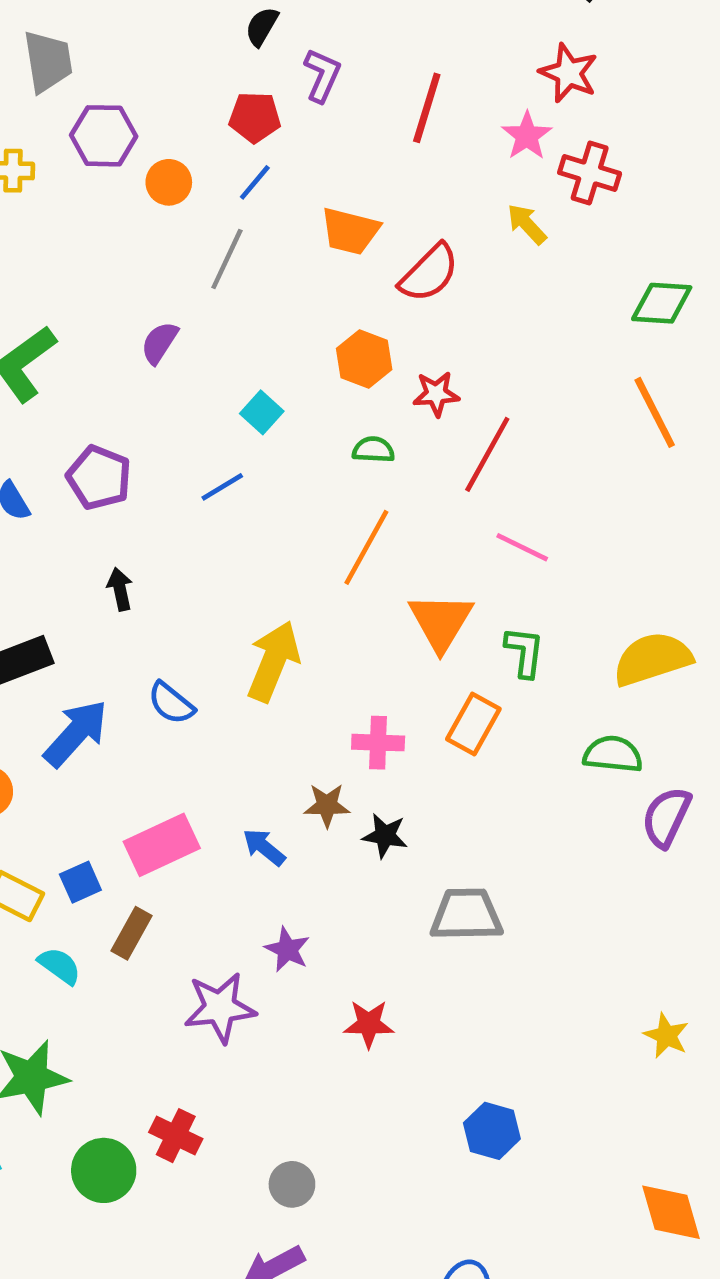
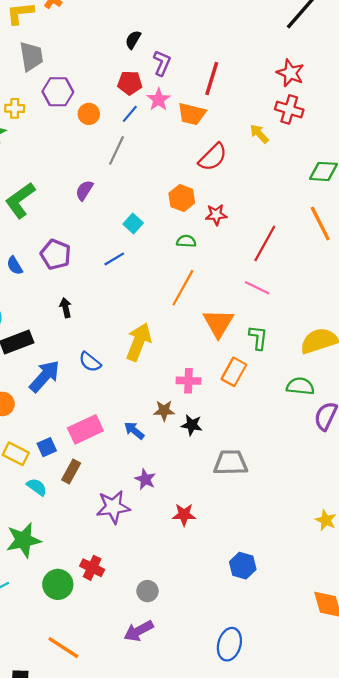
red star: (569, 73) -> (290, 73), moved
pink star: (527, 136) -> (159, 100), moved
orange trapezoid: (350, 231) -> (192, 114), moved
red line: (487, 454) -> (265, 243), moved

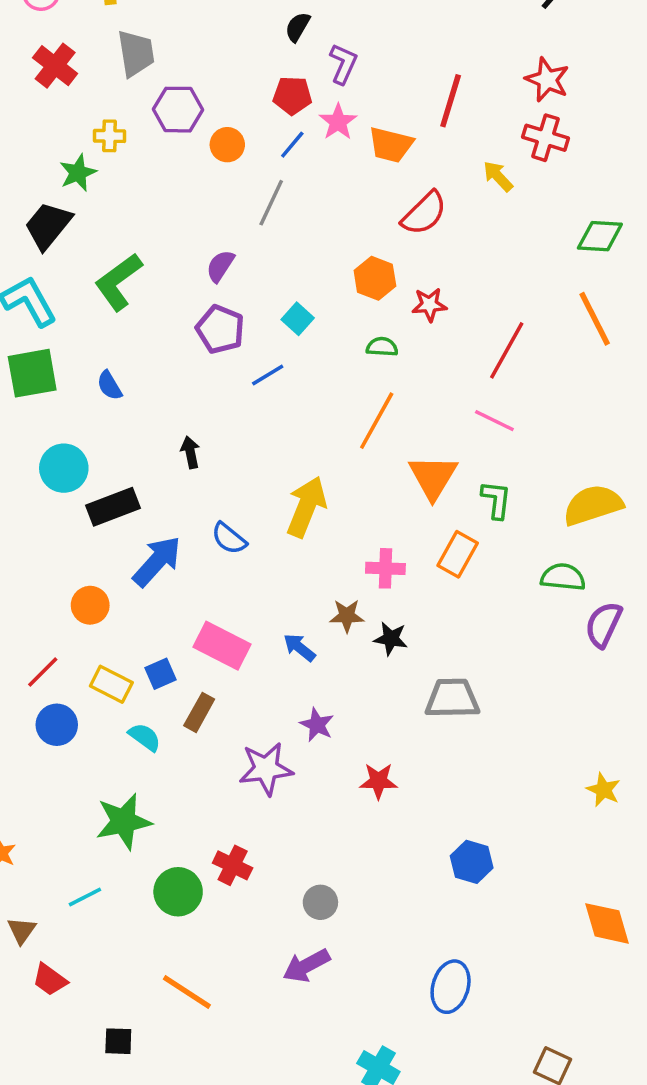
red line: (212, 78) -> (451, 101), moved
purple pentagon: (56, 254) -> (220, 329), moved
pink rectangle: (85, 429) -> (222, 646), turned 52

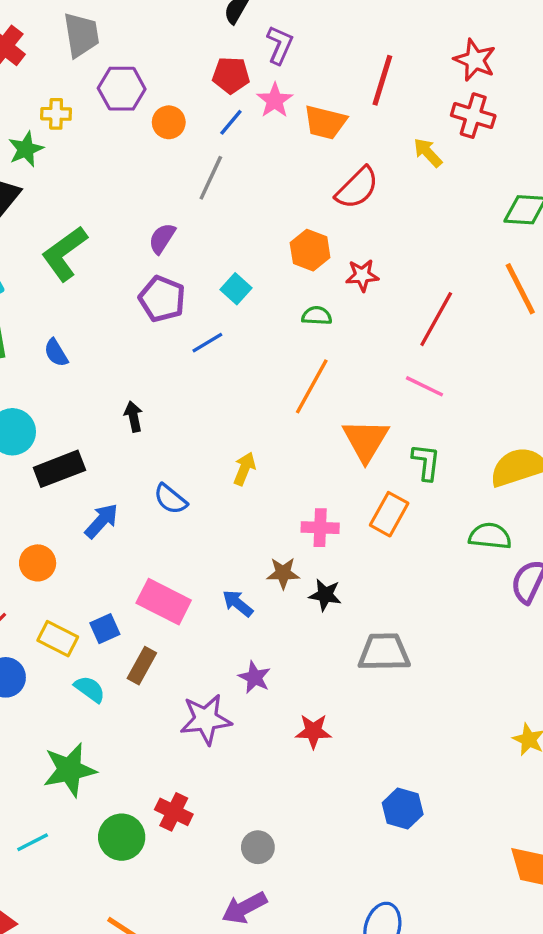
yellow arrow: (306, 507) -> (244, 469), size x0.6
blue arrow: (157, 561) -> (101, 521), size x0.7

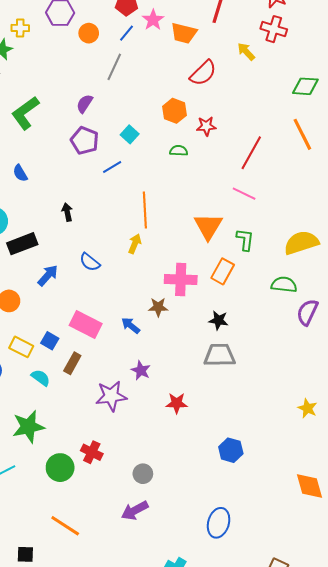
orange line: (312, 386) -> (145, 210), moved, turned -32
pink cross: (320, 528) -> (181, 279), size x1.4
black star: (325, 595) -> (219, 320), moved
blue square: (105, 629) -> (50, 341), turned -36

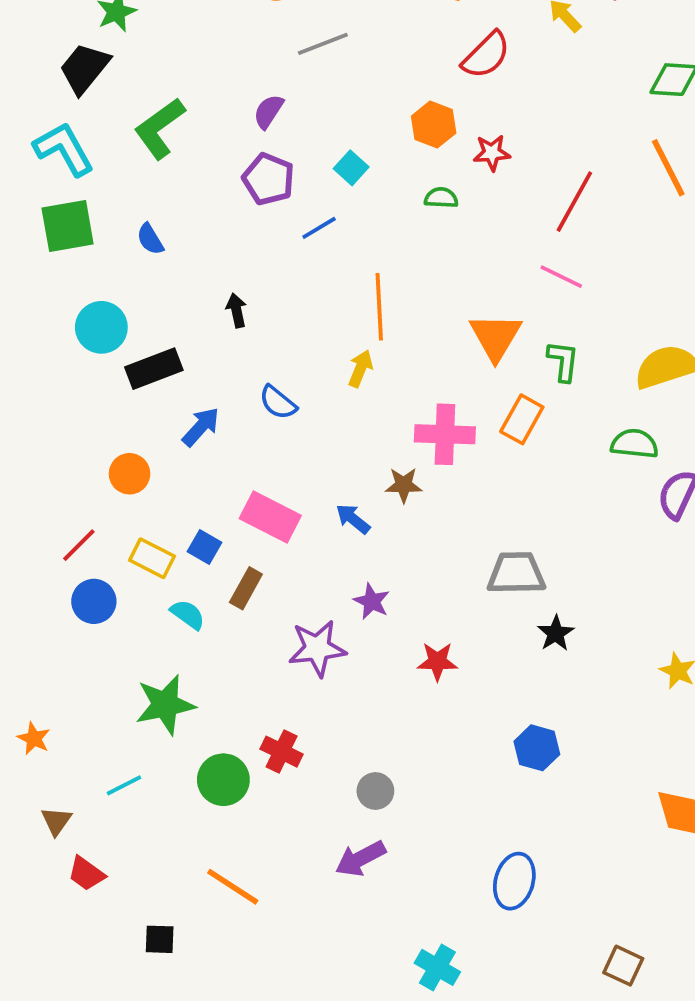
gray line: (114, 67) -> (323, 44), turned 44
black star: (219, 320) -> (556, 633), moved, turned 30

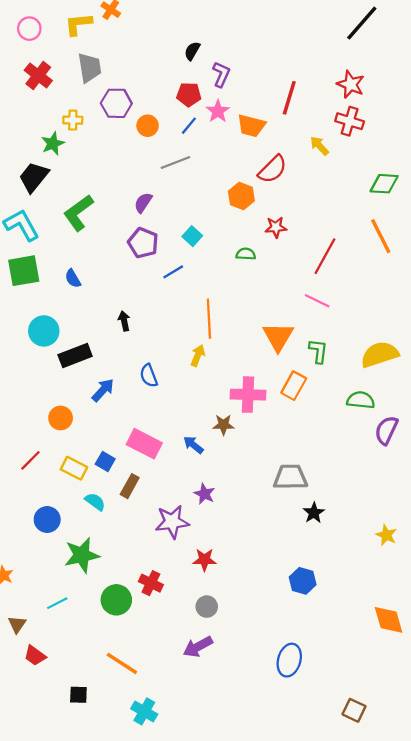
orange hexagon: (434, 125) -> (241, 196), moved
blue semicircle: (278, 402) -> (149, 376), turned 30
blue circle: (94, 601) -> (47, 520), moved
red star: (437, 661) -> (204, 560), moved
cyan cross: (437, 967) -> (144, 711), moved

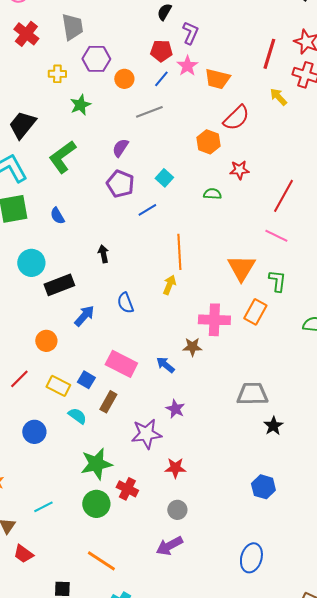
red line: (289, 98) -> (269, 54), moved
green star: (53, 144) -> (80, 105), moved
green star: (82, 555) -> (96, 464), moved

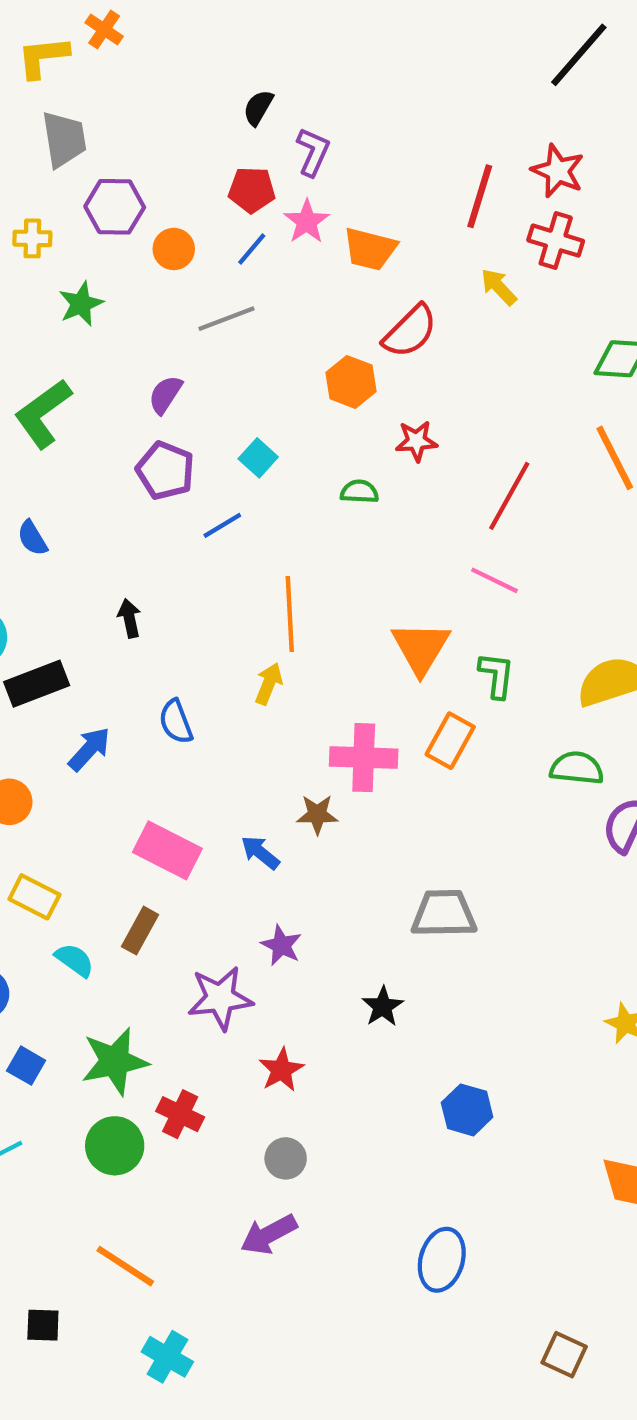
blue square: (86, 380) -> (26, 1066), moved
black star: (273, 426) -> (383, 1007), moved
red star: (175, 468) -> (281, 1070), turned -30

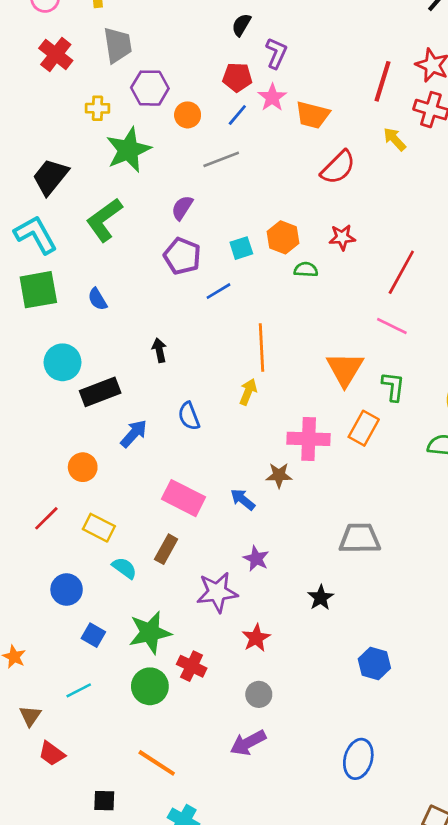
green star: (81, 304) -> (128, 150), size x1.6
orange hexagon: (351, 382) -> (283, 237), moved
cyan square: (258, 458) -> (241, 248), turned 30

